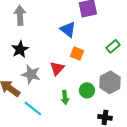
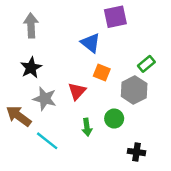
gray hexagon: (110, 82) -> (134, 90), moved

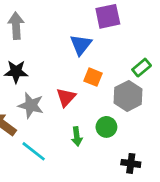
blue triangle: (91, 43) -> (81, 45), turned 30
black star: (31, 68) -> (16, 72), turned 30

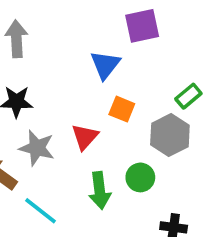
green arrow: (77, 136) -> (100, 190), size x1.4

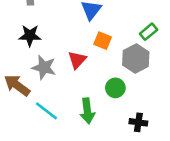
green arrow: (100, 190) -> (87, 111), moved

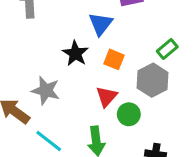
black star: (30, 36) -> (75, 53), moved, turned 30
red triangle: (77, 60) -> (107, 96), moved

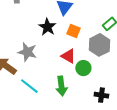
red triangle: (107, 96) -> (68, 56), turned -42

